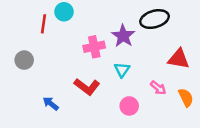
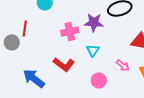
red line: (43, 24) -> (25, 28), moved
purple star: (123, 36) -> (94, 22), turned -30
blue arrow: (51, 104) -> (34, 78), size x1.6

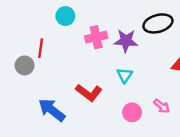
pink cross: (70, 31) -> (96, 37), moved
pink arrow: (123, 65) -> (162, 106), moved

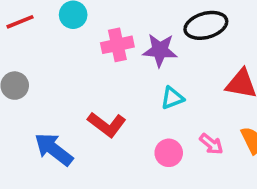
red line: (41, 48) -> (20, 22), moved, turned 60
cyan triangle: (125, 75) -> (172, 98), moved, turned 35

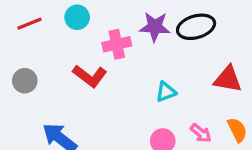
purple star: (160, 50) -> (155, 27), moved
red L-shape: (107, 125) -> (90, 76), moved

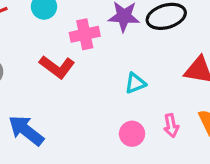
pink arrow: (201, 133) -> (171, 126), turned 40

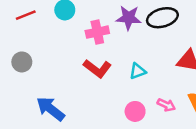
red L-shape: (57, 67) -> (97, 68), moved
pink arrow: (171, 126) -> (166, 105), turned -54

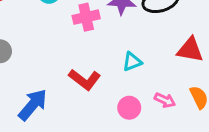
red L-shape: (97, 68) -> (85, 80), moved
blue arrow: (50, 109) -> (33, 105), turned 92

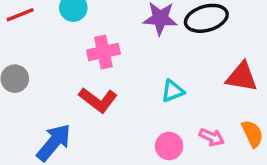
pink cross: (86, 17) -> (103, 52), moved
red L-shape: (85, 80) -> (98, 100), moved

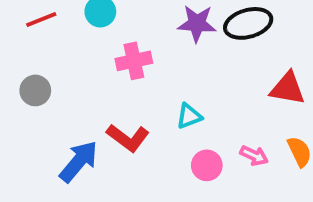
cyan triangle: (173, 91) -> (189, 116), moved
red L-shape: (98, 100) -> (128, 138), moved

